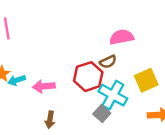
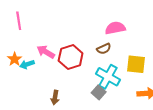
red hexagon: (88, 77) -> (71, 57), moved
yellow square: (146, 80) -> (136, 64), turned 30
pink arrow: (44, 86) -> (46, 52), moved, turned 36

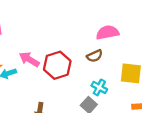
cyan cross: (108, 77) -> (99, 87), size x0.6

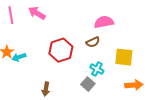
pink arrow: (29, 59) -> (37, 13), moved

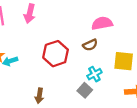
pink arrow: (37, 13) -> (30, 14), turned -108
cyan cross: (97, 69) -> (94, 74), turned 32

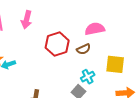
red hexagon: (56, 54) -> (57, 44), moved

